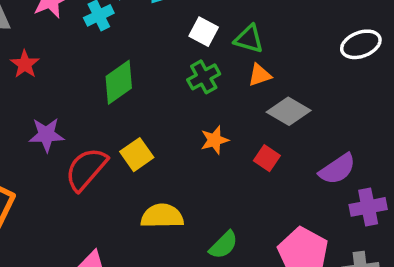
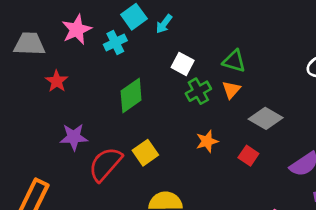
white square: (204, 32) -> (183, 64), moved
orange triangle: (260, 75) -> (231, 90), moved, turned -30

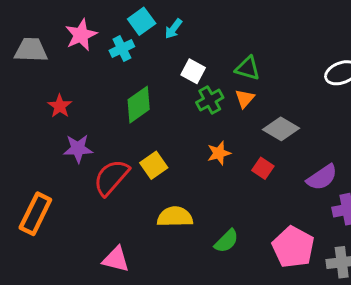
red star: (57, 81) -> (60, 106), moved

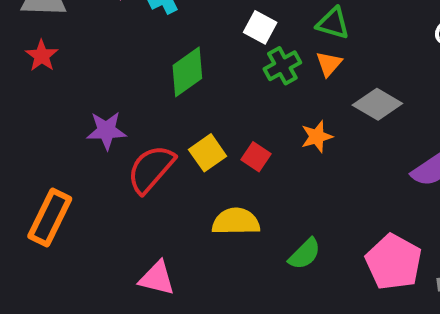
red star: (60, 106) -> (42, 56), moved
orange star: (219, 153) -> (317, 137), moved
red square: (263, 168) -> (256, 157), moved

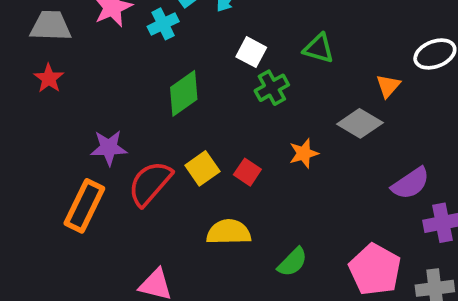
orange triangle: (329, 64) -> (388, 86), moved
orange rectangle: (50, 218) -> (84, 206), moved

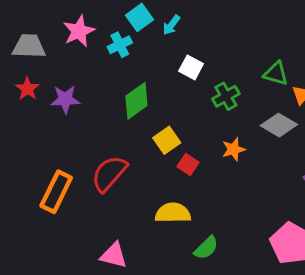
green triangle: (319, 48) -> (276, 74), moved
green cross: (272, 88) -> (226, 96), moved
purple star: (109, 148) -> (65, 99), moved
yellow square: (202, 168) -> (167, 140), moved
green semicircle: (292, 262) -> (206, 248), moved

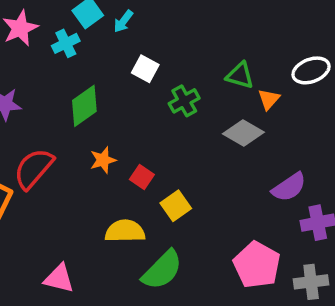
yellow square: (167, 140) -> (176, 206), moved
orange star: (233, 149) -> (103, 160), moved
red semicircle: (109, 174) -> (34, 169), moved
green semicircle: (206, 248) -> (162, 270), size x1.5

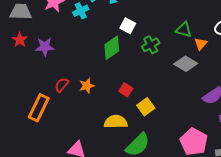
green diamond: (84, 106) -> (112, 48), moved
orange star: (103, 160) -> (87, 86), moved
red semicircle: (34, 169) -> (62, 85), size x0.6

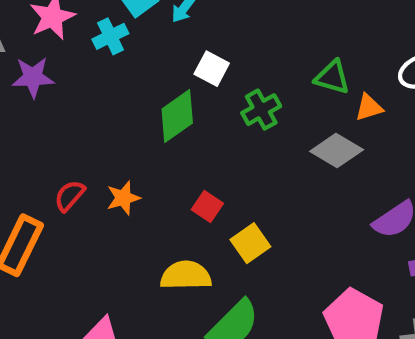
orange triangle: (201, 44) -> (369, 107), turned 32
purple star: (45, 47) -> (33, 77), moved

